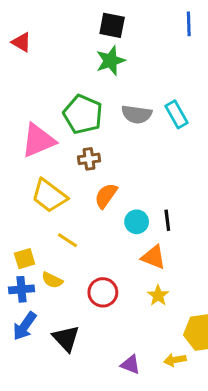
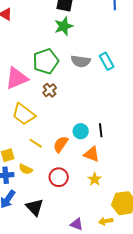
green pentagon: (83, 114) -> (46, 61), turned 30
brown cross: (89, 159) -> (50, 90), turned -32
orange semicircle: (106, 196) -> (61, 144), moved

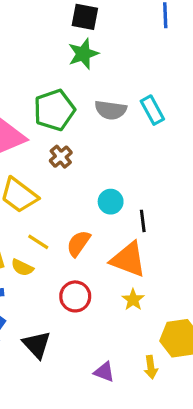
cyan circle: (81, 131) -> (111, 202), moved
orange triangle: (92, 154) -> (128, 259), size x1.4
yellow semicircle: (26, 169) -> (22, 268), moved
yellow arrow: (106, 221) -> (151, 367), turned -88

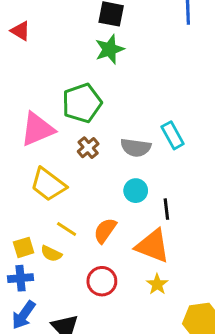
gray semicircle: (111, 110) -> (136, 148), moved
cyan rectangle: (152, 110) -> (173, 135), moved

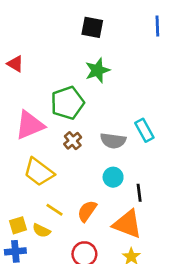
red triangle: (21, 31) -> (15, 64), moved
green star: (110, 49) -> (97, 70), moved

